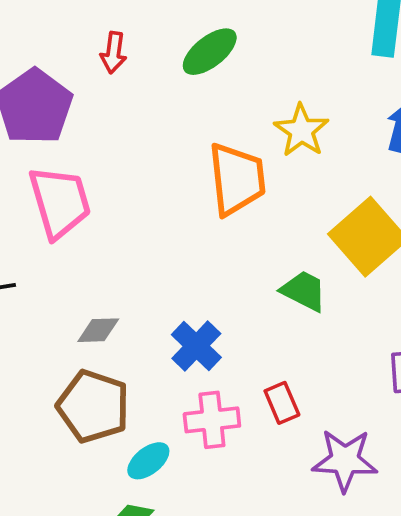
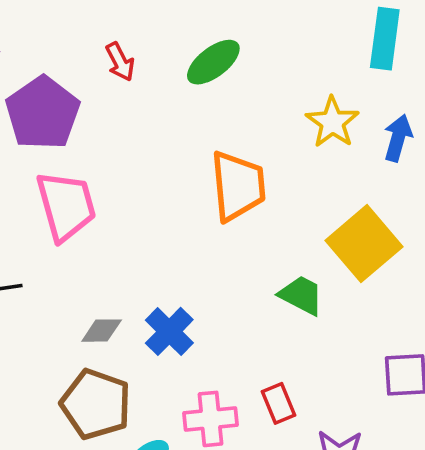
red arrow: (113, 53) -> (120, 62), turned -36
yellow star: (301, 130) -> (332, 122), moved
blue cross: (196, 346) -> (169, 331), moved

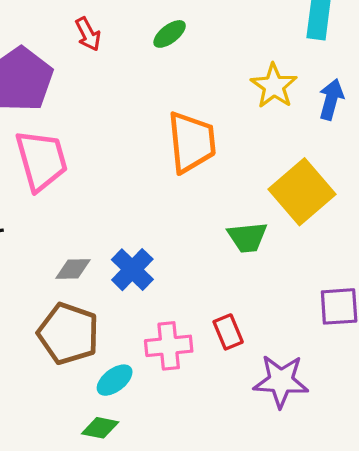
green ellipse: (213, 62) -> (170, 34), size x0.7
green trapezoid: (301, 295) -> (247, 237), turned 147

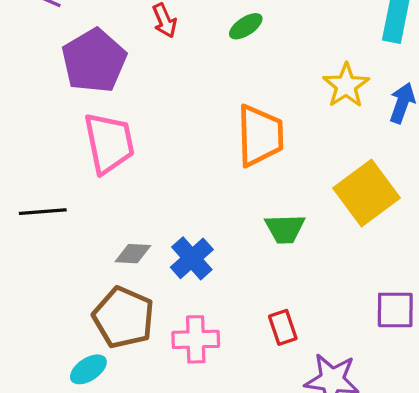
green trapezoid: (247, 237) -> (285, 229), moved
pink cross: (169, 346) -> (196, 339), moved
cyan ellipse: (115, 380) -> (88, 369), moved

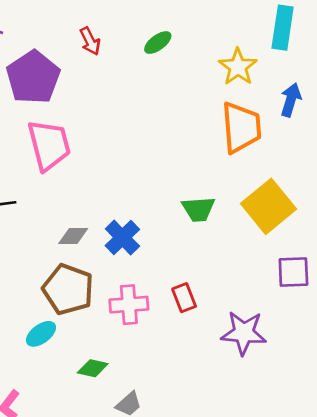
yellow star: (346, 85) -> (238, 67), moved
orange trapezoid: (260, 136) -> (241, 128), moved
yellow square: (367, 193) -> (268, 206), moved
red rectangle: (283, 327) -> (184, 298), moved

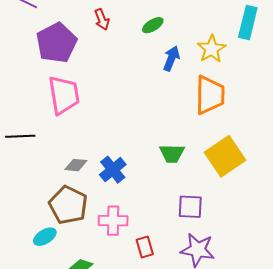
blue arrow: (291, 100) -> (171, 58), moved
purple square: (293, 272) -> (190, 207), moved
red rectangle: (184, 298) -> (145, 247), moved

